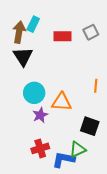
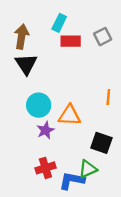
cyan rectangle: (33, 24) -> (59, 23), moved

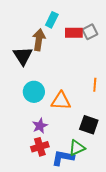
brown arrow: (21, 37) -> (39, 40), moved
red rectangle: (71, 41) -> (74, 33), moved
purple star: (45, 130) -> (40, 126), moved

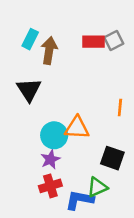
cyan rectangle: (52, 20) -> (30, 39), moved
black triangle: (23, 56) -> (29, 90), moved
cyan circle: (34, 92) -> (54, 135), moved

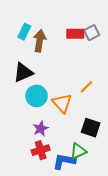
black triangle: (29, 90) -> (23, 72), turned 40
orange line: (120, 107) -> (87, 87), moved, turned 40
orange triangle: (77, 128) -> (62, 103), turned 45
cyan circle: (54, 135) -> (37, 96), moved

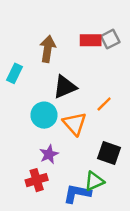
cyan rectangle: (24, 32) -> (15, 73), moved
black triangle: (23, 72) -> (65, 87), moved
red cross: (41, 150) -> (37, 180), moved

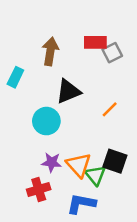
gray square: (110, 39) -> (112, 53), moved
orange triangle: (75, 124) -> (79, 165), moved
purple star: (49, 154) -> (52, 162), turned 30
green triangle: (94, 181) -> (95, 175), moved, turned -45

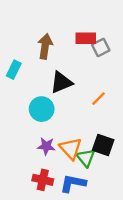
red cross: (39, 189) -> (43, 180), moved, turned 30

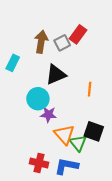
red rectangle: (86, 38) -> (78, 34), turned -54
gray square: (101, 48) -> (62, 43), moved
orange line: (98, 99) -> (90, 89), turned -40
purple star: (46, 146) -> (48, 115), moved

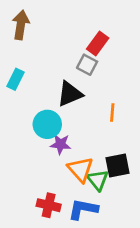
brown arrow: (41, 42) -> (21, 25), moved
gray square: (62, 43) -> (87, 65), moved, turned -35
black square: (94, 131) -> (118, 165), turned -30

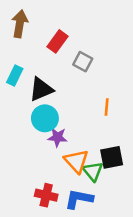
red rectangle: (98, 43) -> (58, 41), moved
black triangle: (70, 94) -> (41, 89), moved

